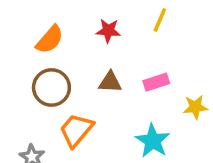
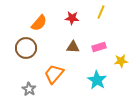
brown circle: (51, 88) -> (26, 48), moved

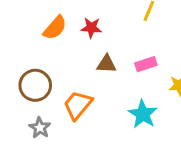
red star: (72, 18) -> (91, 28), moved
brown circle: (26, 48) -> (35, 85), moved

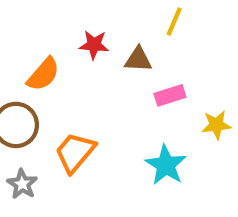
orange semicircle: (55, 28) -> (43, 74), moved
brown triangle: (106, 64) -> (138, 59), moved

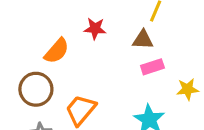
brown triangle: (138, 59) -> (143, 40), moved

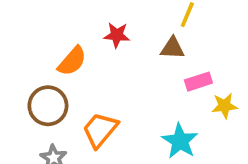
pink rectangle: (152, 67) -> (198, 82), moved

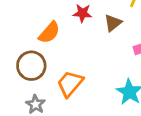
brown triangle: (172, 48) -> (113, 23), moved, turned -42

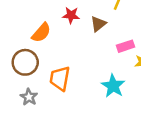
orange trapezoid: (70, 84) -> (60, 78), turned -30

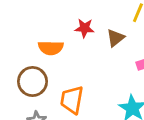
orange semicircle: (41, 33) -> (51, 48), turned 50

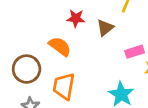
orange semicircle: (51, 48) -> (60, 46), moved, turned -145

